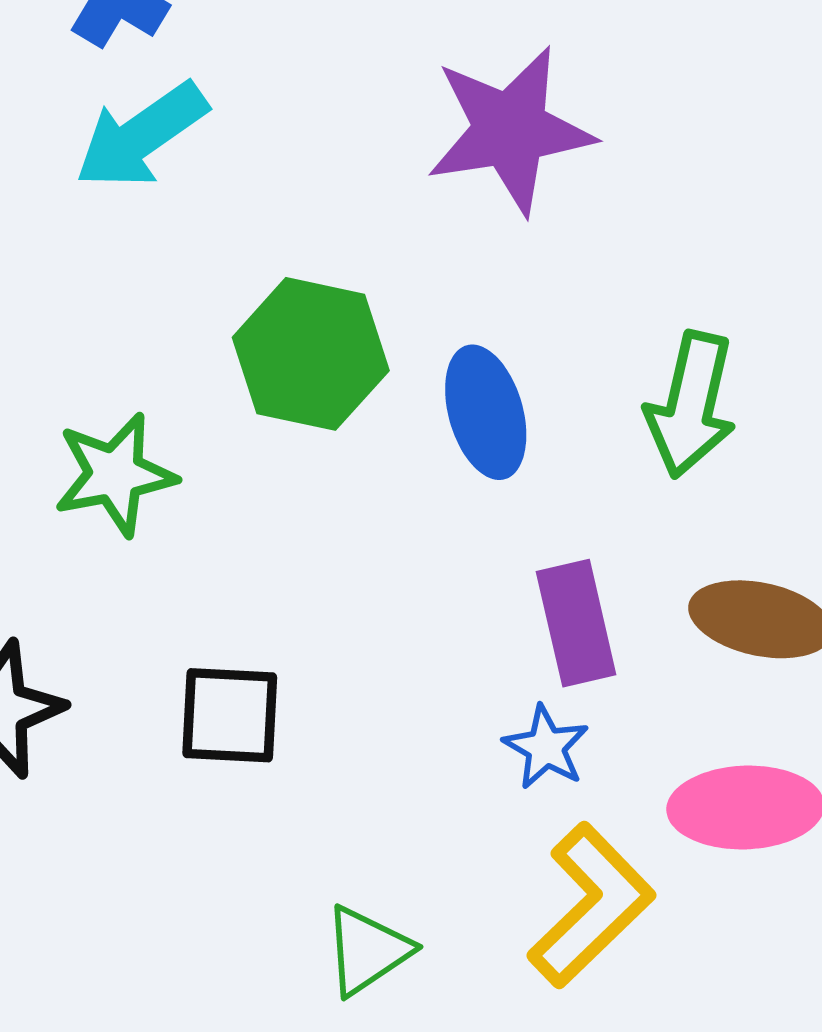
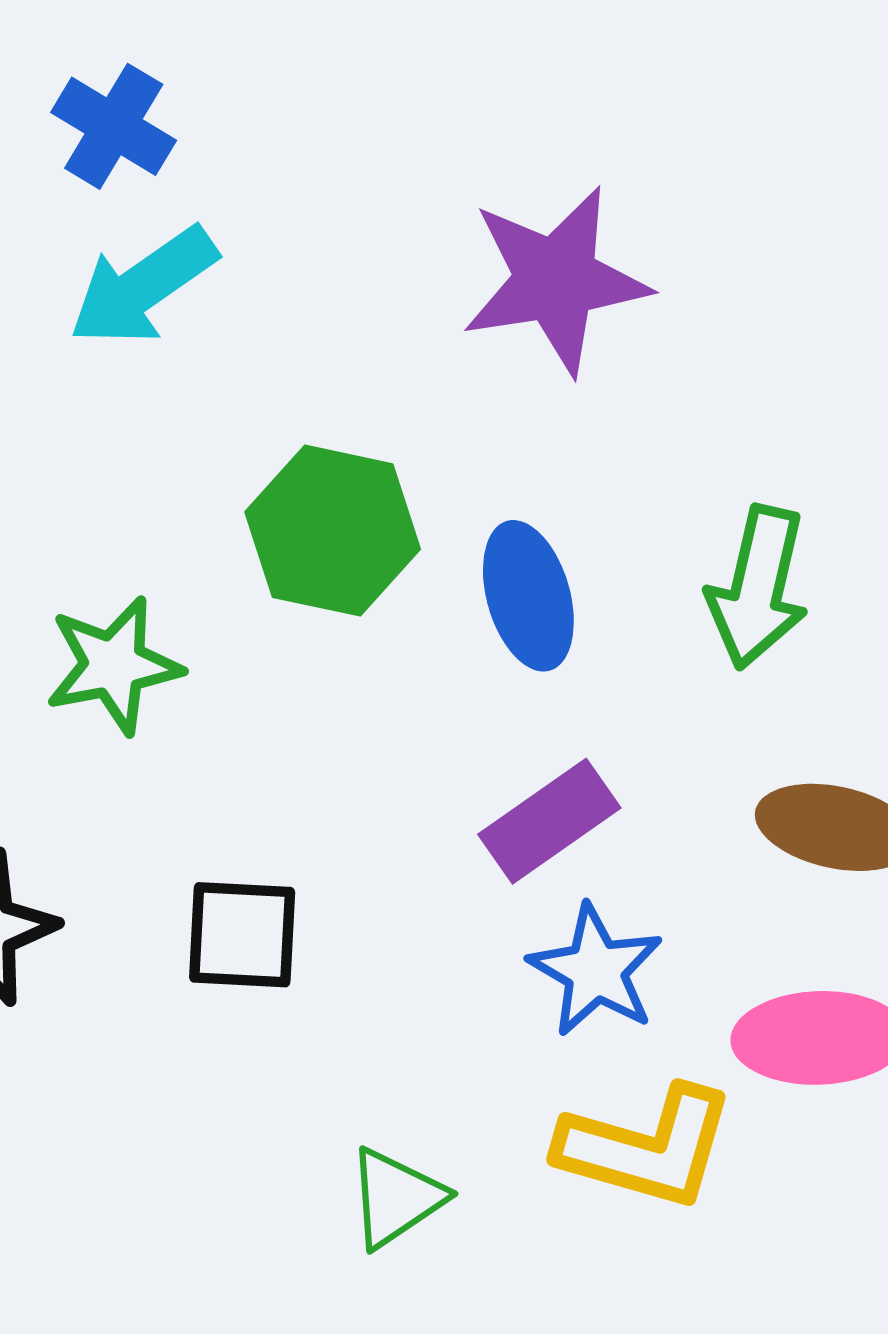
purple rectangle: (576, 623) -> (549, 821), moved, turned 68
blue star: (546, 747) -> (596, 971), size x1.4
yellow L-shape: (591, 905) -> (646, 1147), turned 60

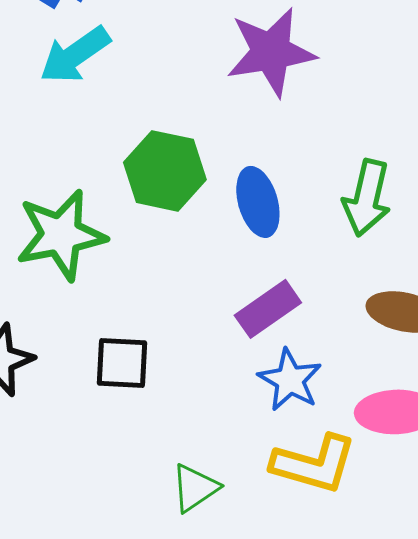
green star: (114, 665) -> (61, 235), size x1.4

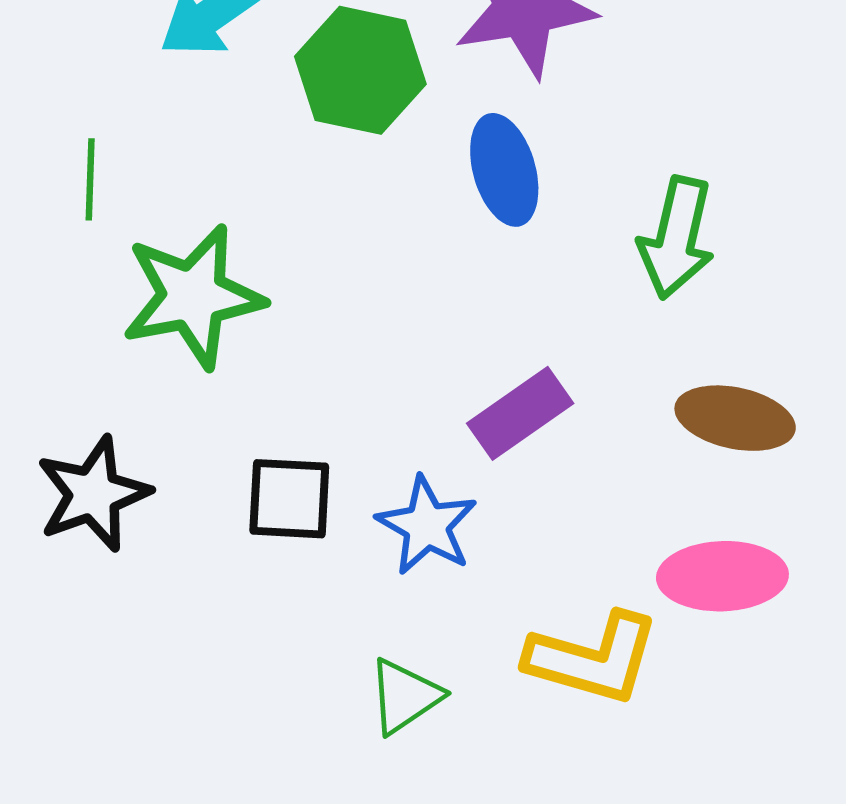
green hexagon: (165, 171) -> (360, 70), moved
blue ellipse: (258, 202) -> (504, 170), moved
blue star: (290, 380) -> (427, 526), moved

